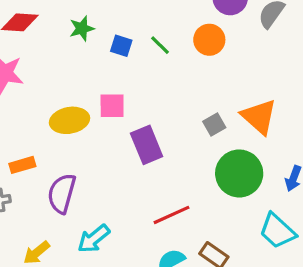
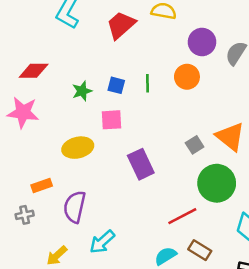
green star: (82, 29) -> (82, 91), moved
green line: (160, 45) -> (147, 83), turned 48
pink square: (112, 106) -> (112, 120), moved
red line: (172, 215) -> (182, 216), moved

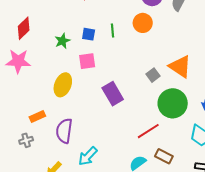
red diamond: (34, 71) -> (24, 28), turned -40
yellow ellipse: (78, 148) -> (63, 85), turned -50

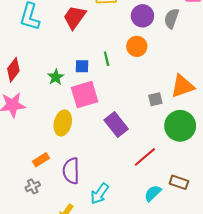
pink square: (87, 61) -> (85, 95), size x1.5
orange triangle: (180, 66) -> (182, 86), turned -45
gray square: (153, 75) -> (155, 99), turned 32
red line: (148, 131) -> (145, 157), moved

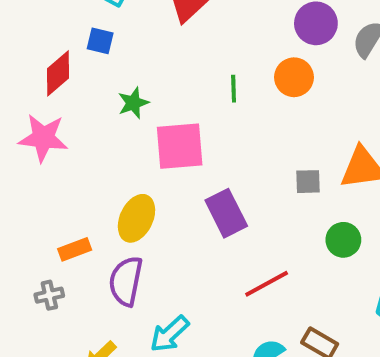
blue square: (82, 66) -> (100, 41), moved
yellow ellipse: (63, 123) -> (136, 218), moved
green circle: (180, 126) -> (343, 240), size x0.6

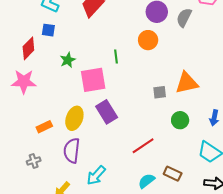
green line: (234, 89) -> (116, 56), moved
purple rectangle: (226, 213) -> (107, 112), moved
orange rectangle: (75, 249) -> (44, 127), moved

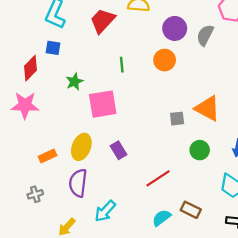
green line: (116, 56) -> (122, 65), moved
orange triangle: (187, 83) -> (207, 108), turned 40
purple rectangle: (107, 112) -> (119, 150), moved, size x0.7

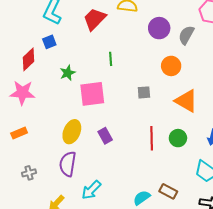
blue square: (53, 48) -> (49, 42), turned -32
orange circle: (165, 60) -> (171, 66), moved
gray square: (177, 119) -> (144, 92), moved
orange rectangle: (48, 156) -> (19, 133), moved
red line: (158, 178) -> (152, 138), moved, turned -60

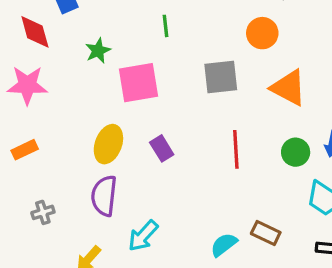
red diamond: (29, 59) -> (35, 32), turned -60
gray square: (144, 92) -> (221, 77), size x1.6
green circle: (178, 138) -> (296, 152), moved

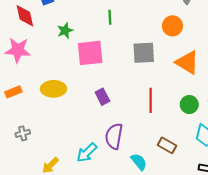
yellow ellipse: (108, 144) -> (53, 89), moved, turned 65
purple semicircle: (104, 196) -> (114, 136), moved
brown rectangle: (266, 233) -> (167, 145), moved
cyan semicircle: (224, 245) -> (139, 162), turned 84

